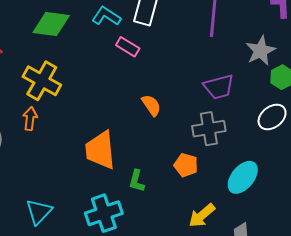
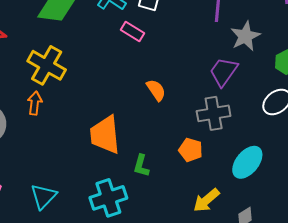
gray star: (261, 51) -> (245, 36), moved
purple trapezoid: (219, 87) -> (224, 72), turned 140

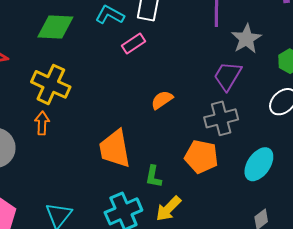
pink rectangle: (132, 31) -> (134, 43), turned -60
orange semicircle: (156, 90) -> (162, 100), turned -85
orange pentagon: (191, 150) -> (201, 157), size x1.4
yellow arrow: (206, 200) -> (168, 209), moved

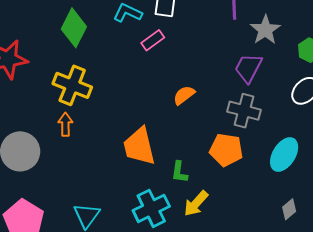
green diamond: (55, 27) -> (74, 28), turned -63
gray cross: (221, 118) -> (244, 111), turned 32

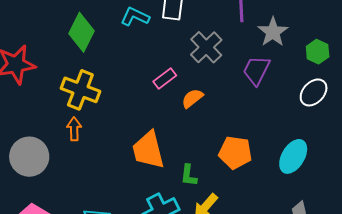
pink rectangle: (153, 40) -> (165, 79), moved
gray cross: (244, 111) -> (206, 47), moved, turned 32

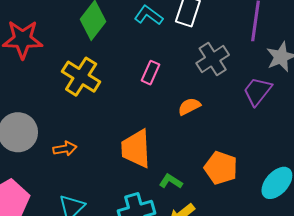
pink rectangle: (165, 79) -> (151, 73), moved, turned -40
orange arrow: (74, 129) -> (65, 149), moved, turned 70
green L-shape: (189, 175) -> (171, 181), turned 105

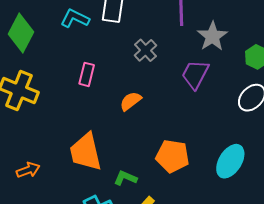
gray cross: (213, 59) -> (145, 50), size x0.7
orange arrow: (65, 149) -> (28, 170), moved

